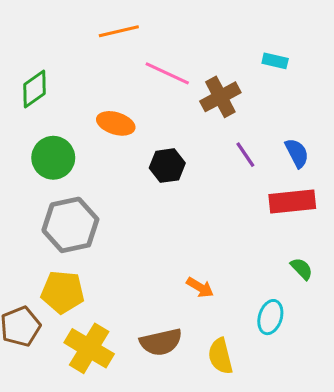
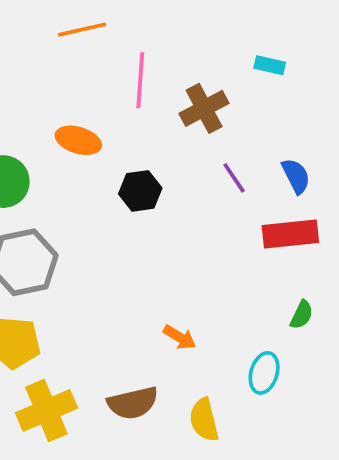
pink line: (167, 73) -> (140, 80), turned 69
green semicircle: (302, 269) -> (302, 315), turned 70
yellow cross: (89, 348) -> (46, 410), turned 36

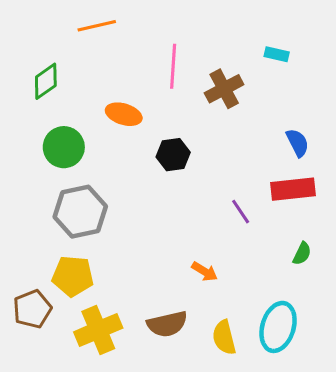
orange line: (82, 30) -> (97, 26), moved
purple line: (234, 178) -> (241, 212), moved
cyan ellipse: (264, 373) -> (278, 327), moved, size x1.5

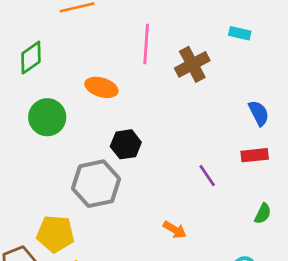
black hexagon: (173, 155) -> (126, 144), moved
red rectangle: (293, 189) -> (255, 155), size x0.7
gray hexagon: (80, 212) -> (96, 184), moved

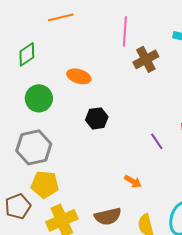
pink line: (146, 44) -> (125, 31), moved
gray hexagon: (96, 184) -> (34, 147), moved

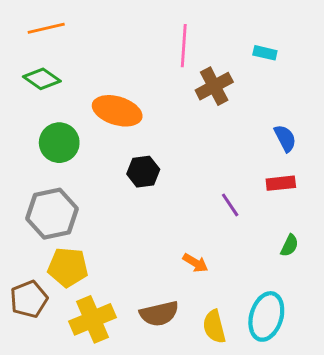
orange line: (61, 17) -> (46, 28), moved
green diamond: (27, 54) -> (42, 79), turned 70
orange ellipse: (79, 76) -> (117, 111), size x1.4

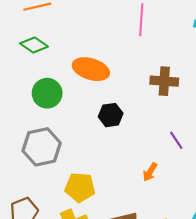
brown cross: (214, 86) -> (164, 81), moved, turned 32
orange arrow: (195, 263) -> (150, 172), moved, turned 90
yellow pentagon: (68, 267) -> (80, 187), moved

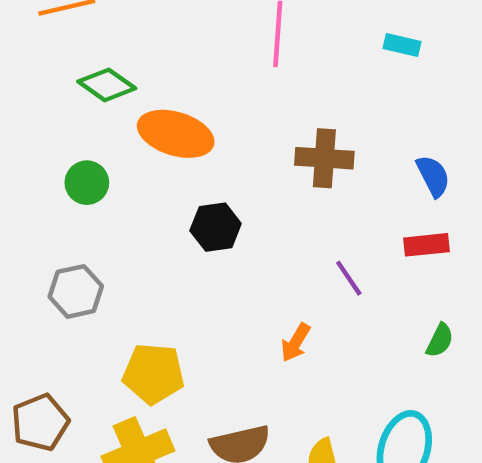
green diamond: (34, 45) -> (107, 85), moved
green circle: (47, 93) -> (87, 183), size x0.7
gray hexagon: (42, 147) -> (76, 291), size x0.7

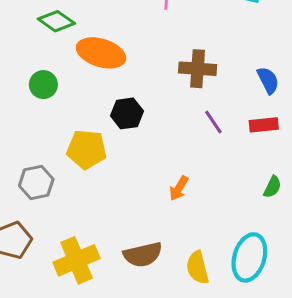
purple line: (349, 278) -> (213, 122), moved
gray hexagon: (76, 291) -> (36, 183), moved
yellow pentagon: (153, 374) -> (87, 149), moved

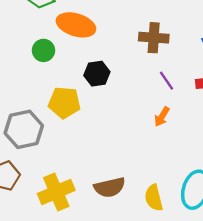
green circle: (43, 85) -> (43, 50), moved
gray hexagon: (36, 183) -> (24, 129), size x1.4
orange arrow: (179, 188) -> (162, 117), moved

